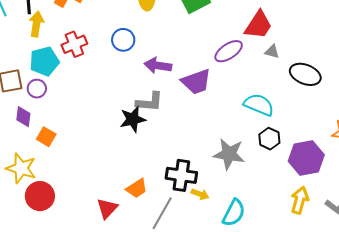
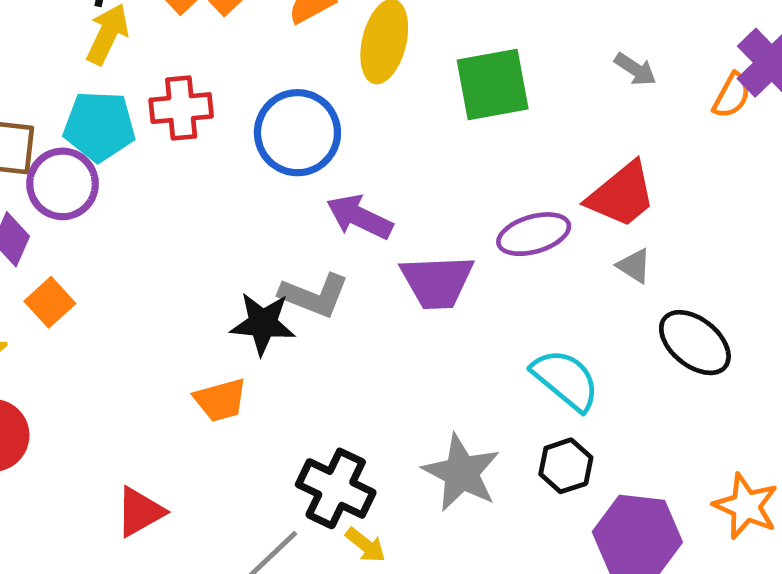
blue circle: (123, 40) -> (297, 133), size x1.5
purple circle: (37, 89) -> (63, 184), size x1.5
orange trapezoid: (137, 188) -> (220, 400), moved

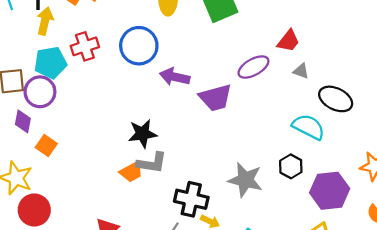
red trapezoid: (621, 195) -> (288, 41), size x0.7
gray L-shape: (314, 295) -> (152, 163), moved
cyan semicircle: (566, 380) -> (309, 127), moved

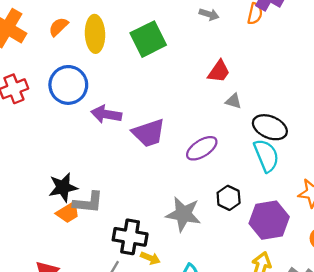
purple ellipse: (253, 67) -> (202, 148), moved
cyan semicircle: (309, 127) -> (266, 156), moved, turned 44
black star: (142, 134) -> (63, 187), moved

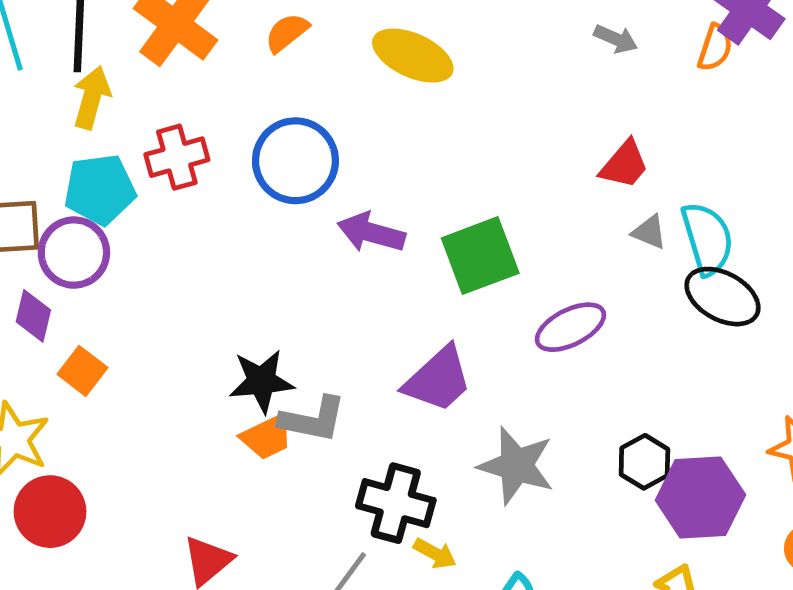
yellow ellipse: (95, 34) -> (413, 56), moved, turned -69
green square: (148, 39) -> (480, 256), moved
purple trapezoid: (149, 133) -> (438, 379), moved, turned -30
cyan semicircle: (266, 156) -> (707, 239), moved
black hexagon: (229, 198) -> (644, 462), moved

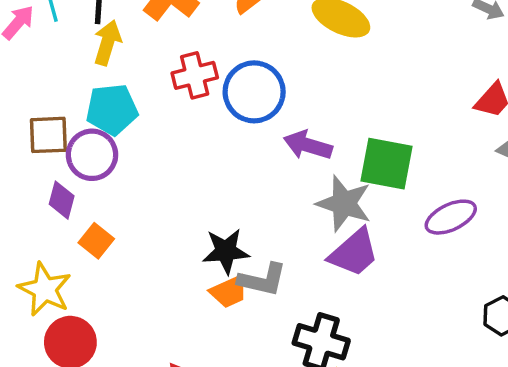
red cross: (177, 157) -> (195, 75), moved
green square: (480, 256) -> (387, 164), turned 30
gray star: (516, 466) -> (344, 203), moved

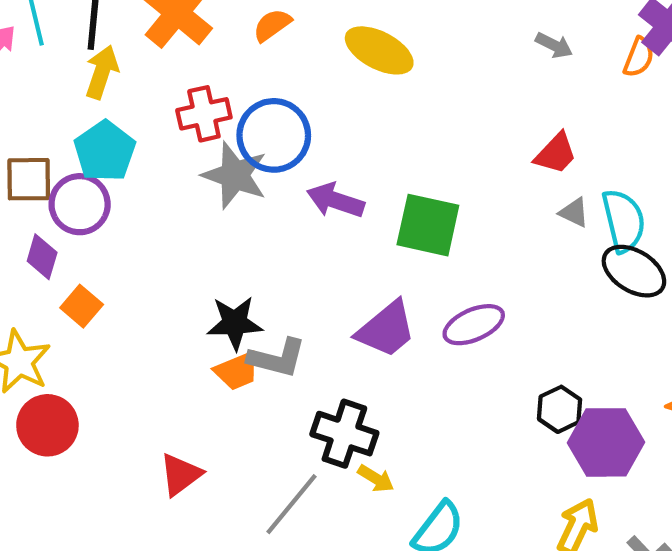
cyan pentagon: (112, 109) -> (105, 151), turned -30
gray star: (344, 203) -> (235, 175), moved
purple ellipse: (451, 217) -> (474, 325), moved

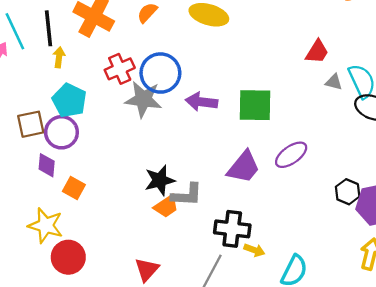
yellow arrow: (102, 72) -> (59, 57), size x0.7

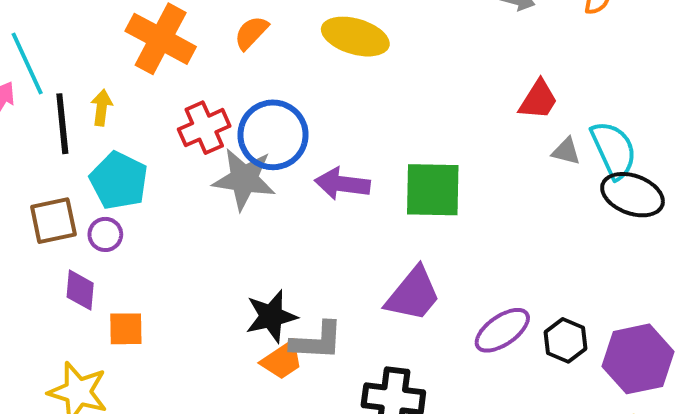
black line: (49, 28) -> (62, 124), moved
purple circle: (61, 132) -> (105, 234), size x0.6
purple ellipse: (291, 155) -> (502, 330), moved
orange square: (74, 188) -> (126, 329), turned -30
black hexagon: (348, 192) -> (566, 340), moved

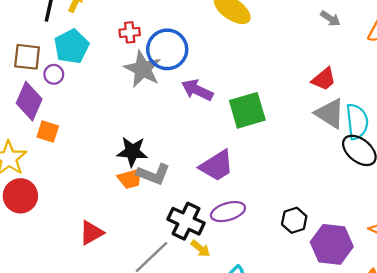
red cross: (204, 128) -> (130, 32), size x0.7
gray triangle: (566, 151) -> (330, 113), size x1.8
green square: (433, 190) -> (247, 110), turned -36
purple diamond: (80, 290) -> (29, 101), size x1.5
purple ellipse: (502, 330) -> (228, 212), moved

